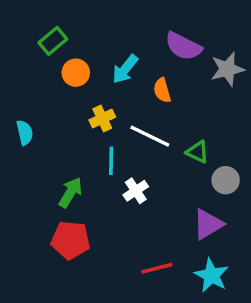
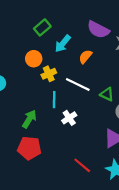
green rectangle: (53, 41) -> (42, 27), moved
orange circle: (76, 73) -> (34, 59), moved
orange semicircle: (162, 90) -> (85, 57), turned 56
red line: (157, 268) -> (82, 165), turned 54

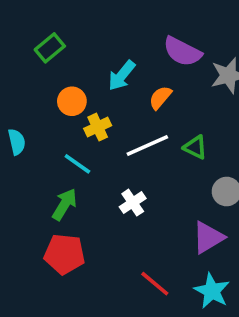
green rectangle: (42, 27) -> (50, 48), moved
white line: (78, 85) -> (147, 145), turned -50
green triangle: (107, 94) -> (195, 147), moved
cyan line: (54, 100) -> (77, 164), moved, turned -56

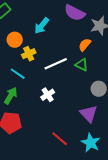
orange semicircle: (160, 98) -> (85, 45), moved
purple triangle: (208, 238) -> (89, 114), turned -42

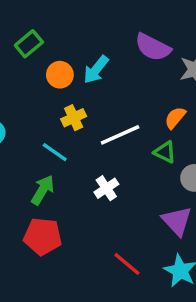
orange circle: (15, 40) -> (60, 75), moved
orange semicircle: (85, 45) -> (175, 118), moved
green triangle: (82, 65) -> (165, 152), moved

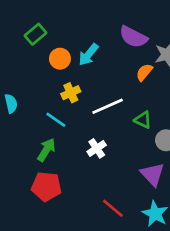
orange semicircle: (175, 118) -> (144, 72), moved

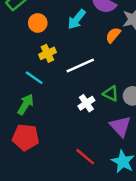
cyan arrow: (89, 55) -> (77, 19), moved
green triangle: (143, 120) -> (111, 93), moved
white cross: (97, 148) -> (86, 103), moved

